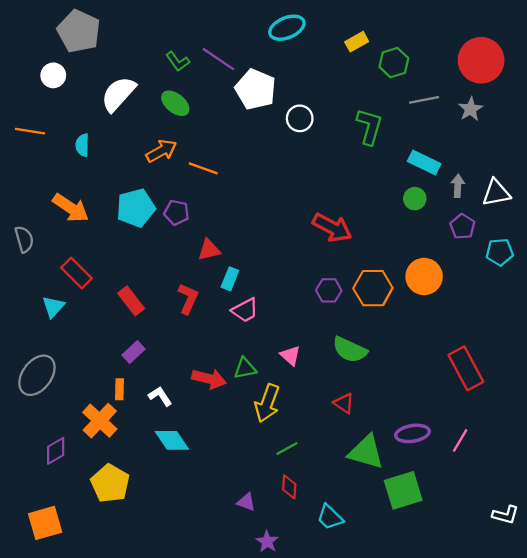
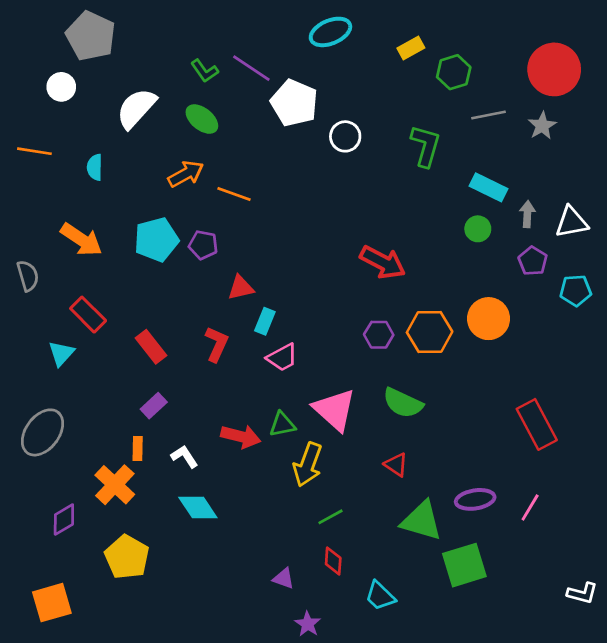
pink triangle: (290, 356) -> (334, 410), size x1.8

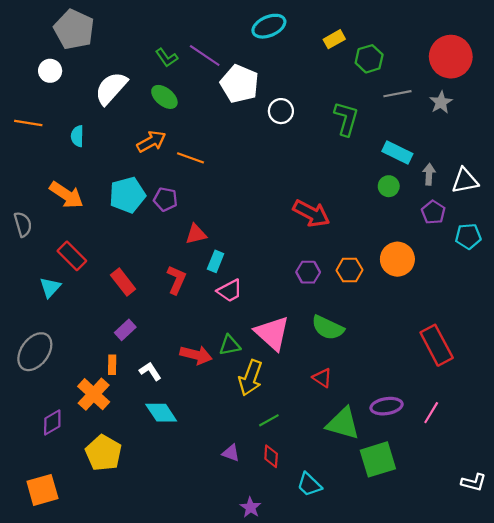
orange hexagon: (430, 332) -> (349, 270), size x0.7
purple triangle: (284, 578) -> (231, 453), moved

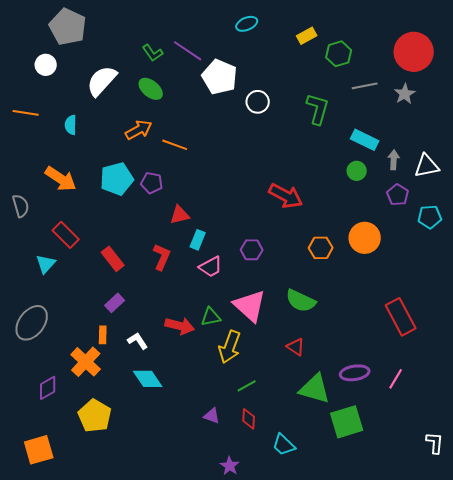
cyan ellipse: (269, 26) -> (247, 24), size x0.7
purple hexagon: (308, 272) -> (252, 250), moved
white L-shape: (474, 482) -> (435, 443), turned -100

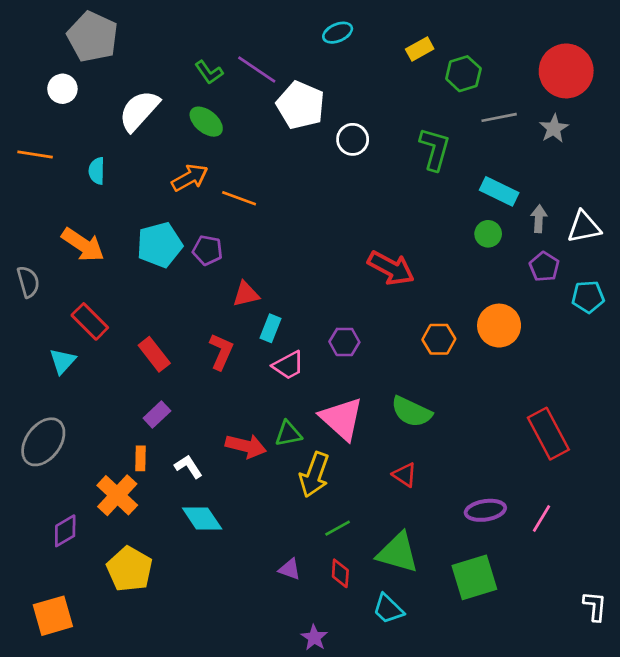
green triangle: (315, 389) -> (398, 553), moved

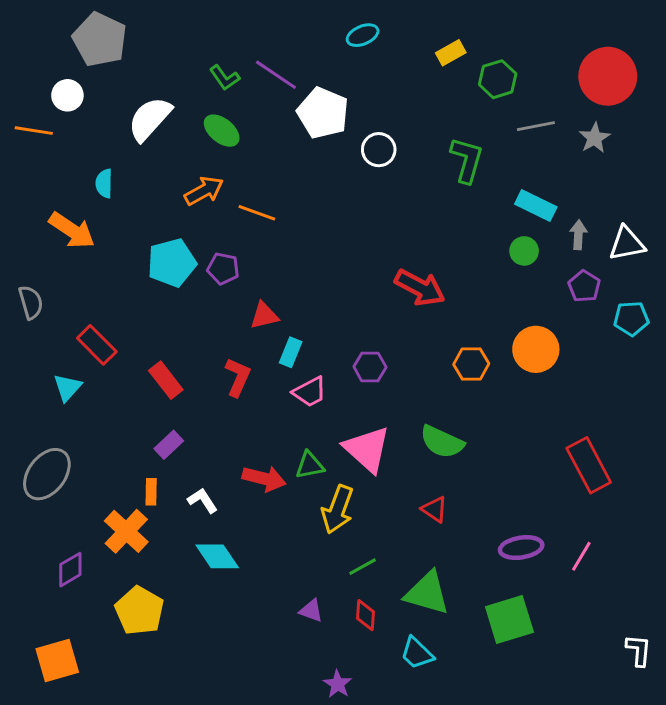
orange line: (35, 154) -> (34, 131), moved
orange arrow: (83, 245) -> (72, 230), moved

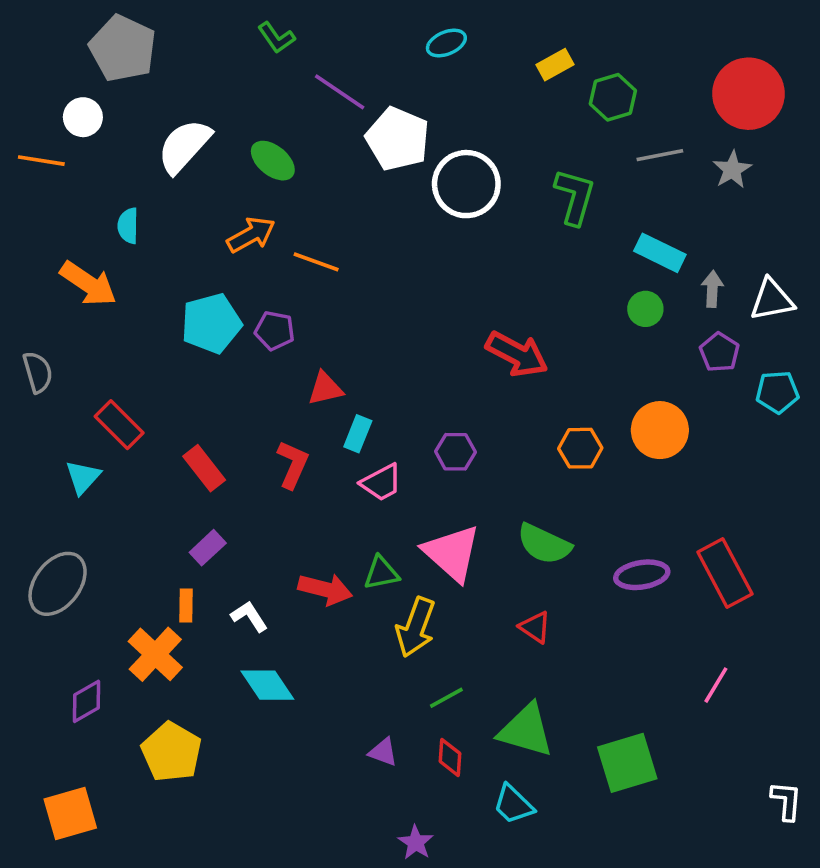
green L-shape: (225, 78) -> (276, 38), moved
white circle: (379, 150) -> (466, 184), size x1.6
purple ellipse: (521, 548) -> (642, 575), moved

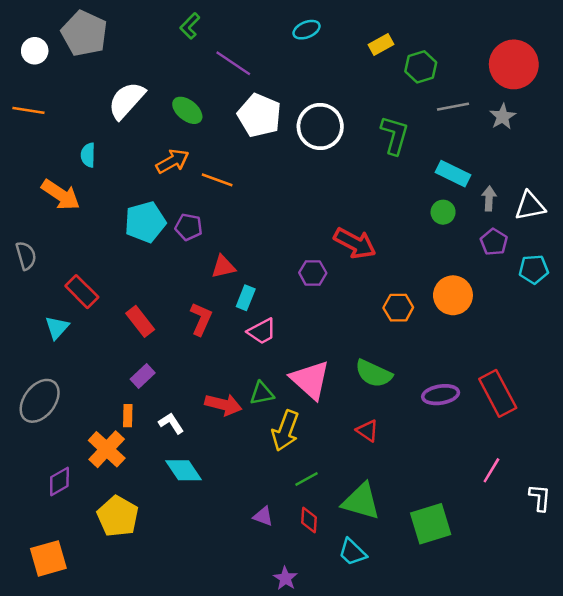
green L-shape: (276, 38) -> (190, 26), turned 80
white circle: (83, 117) -> (35, 51), moved
white pentagon: (398, 139) -> (259, 115), moved
purple hexagon: (455, 452) -> (313, 273), moved
white L-shape: (786, 801) -> (540, 498), moved

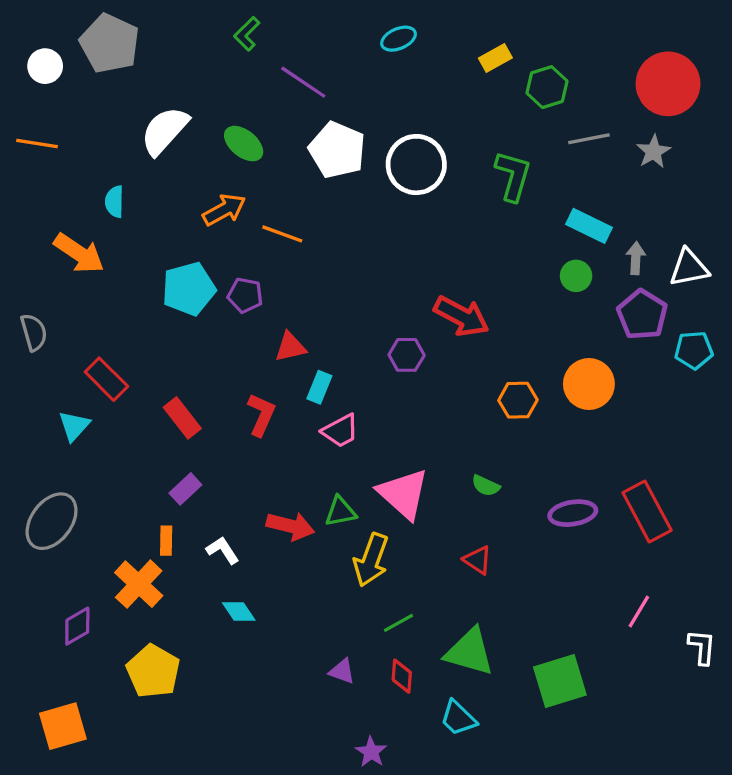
purple pentagon: (494, 242) -> (642, 315), size x1.4
green semicircle: (374, 374) -> (486, 486), size x0.6
cyan diamond: (184, 470) -> (239, 612), size x0.7

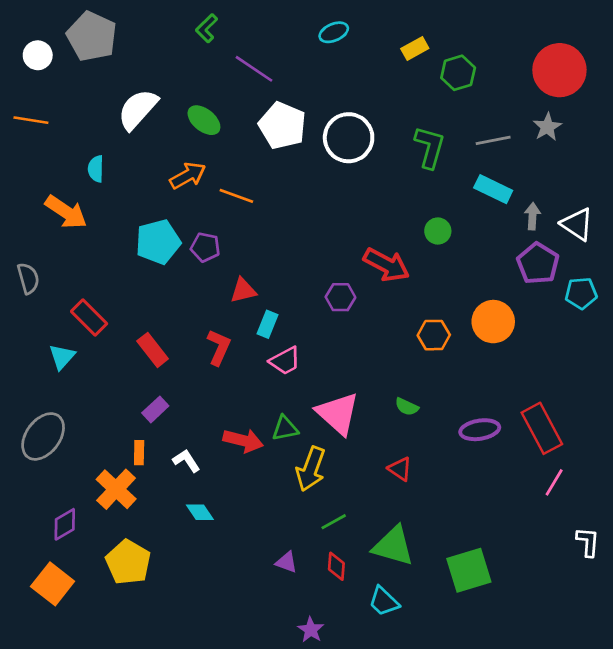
gray line: (589, 139) -> (493, 140), moved
white triangle: (689, 268) -> (577, 224), turned 45
green circle: (576, 276) -> (438, 231), moved
pink line: (639, 612) -> (554, 482), moved
orange square: (63, 726) -> (53, 584), moved, turned -36

